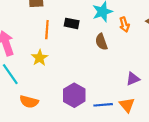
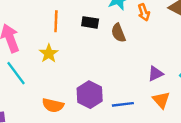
black rectangle: (72, 23) -> (90, 22), moved
orange semicircle: (29, 102) -> (53, 105), moved
orange triangle: (127, 105) -> (161, 100), moved

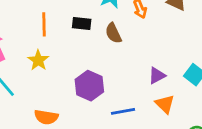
purple hexagon: (90, 95) -> (89, 86), moved

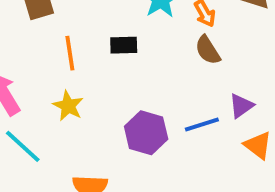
brown semicircle: (113, 33) -> (208, 50), moved
blue line: (123, 111) -> (202, 124), moved

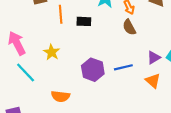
orange line: (70, 53) -> (61, 14), moved
purple triangle: (241, 106) -> (154, 57), moved

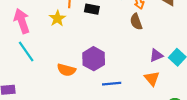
yellow star: (52, 52) -> (57, 18), moved
blue line: (123, 67) -> (112, 84), moved
orange semicircle: (60, 96) -> (66, 70), moved

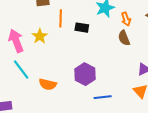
yellow star: (57, 18) -> (40, 36), moved
orange semicircle: (66, 70) -> (48, 84), moved

